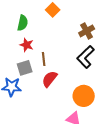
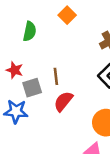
red star: (27, 45) -> (15, 70), moved

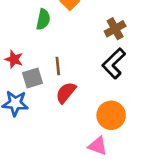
green semicircle: (30, 31) -> (43, 19), moved

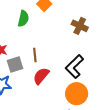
brown cross: (115, 29) -> (80, 26), turned -35
black L-shape: (114, 63) -> (74, 67), moved

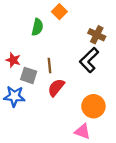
gray square: (15, 64) -> (29, 75), turned 35
black L-shape: (74, 67) -> (89, 60), moved

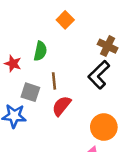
green semicircle: (37, 27) -> (40, 51), moved
red star: (13, 60) -> (13, 64), moved

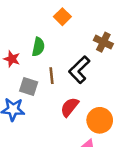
black L-shape: (99, 75) -> (79, 70), moved
red semicircle: (61, 106) -> (70, 107), moved

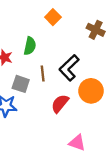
brown cross: (103, 42) -> (96, 30), moved
orange circle: (100, 120) -> (91, 91), moved

